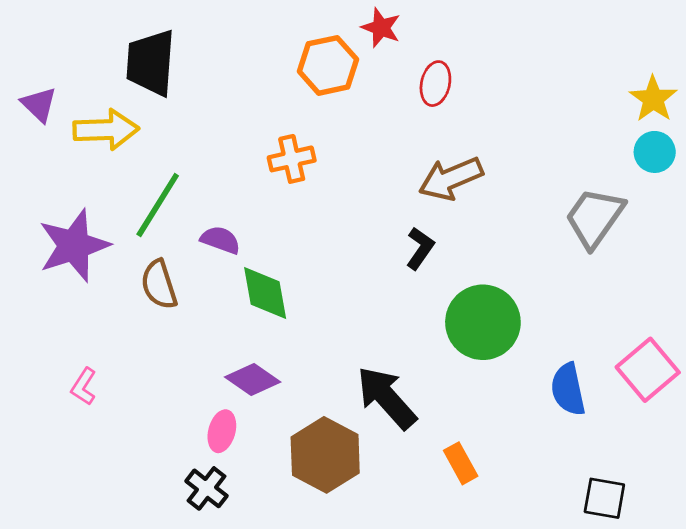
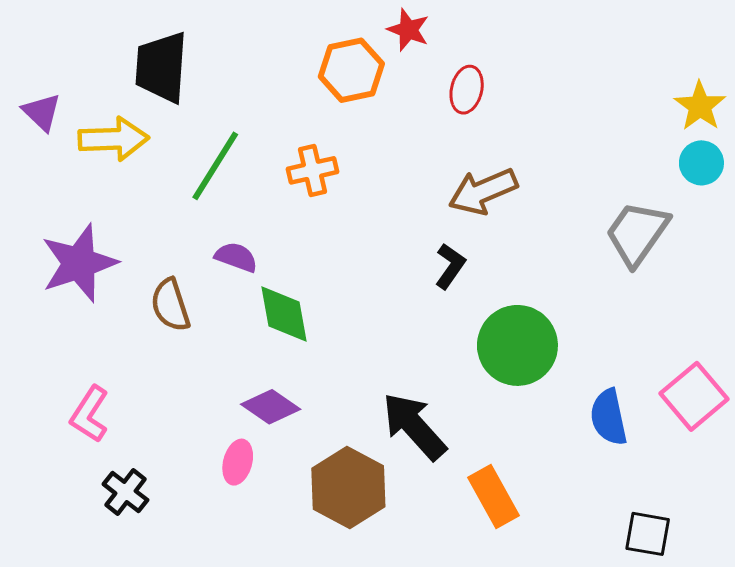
green line: (158, 205) -> (215, 166), moved
pink L-shape: (84, 387) -> (90, 414), size x1.4
orange rectangle: (461, 463) -> (494, 497), size x1.4
black cross: (207, 488) -> (125, 492), moved

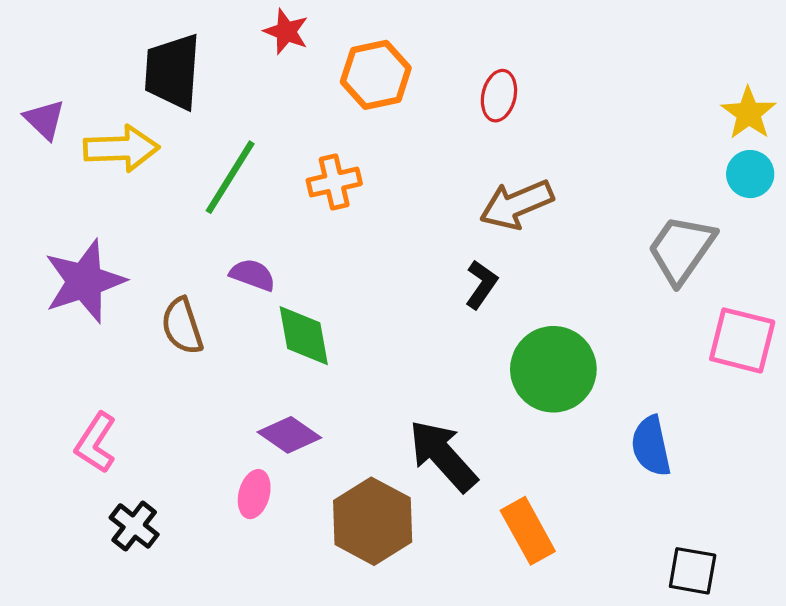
red star: (408, 30) -> (286, 32), moved
pink square: (694, 396) -> (742, 340), moved, turned -36

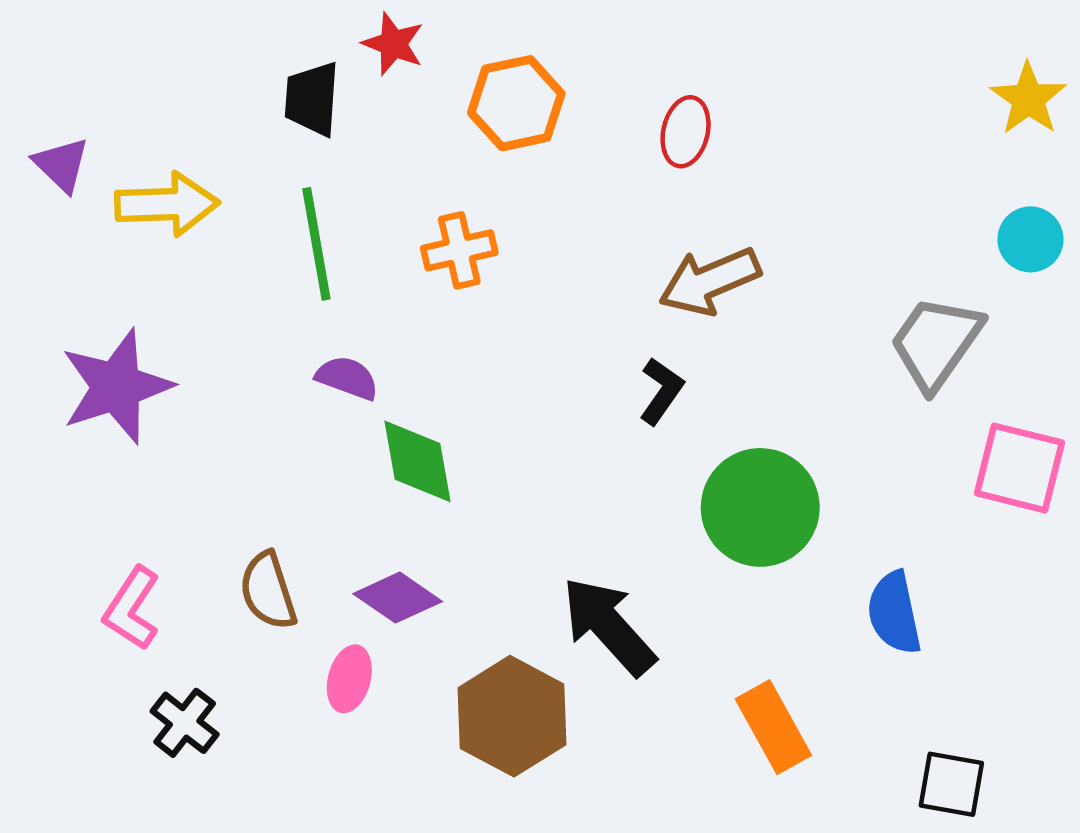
black trapezoid: (173, 72) -> (312, 99), moved, size x0.7
yellow star: (749, 113) -> (1028, 99), moved
green line: (230, 177) -> (316, 244), turned -42
brown semicircle: (182, 326) -> (268, 591), moved
orange rectangle: (528, 531) -> (773, 727), moved

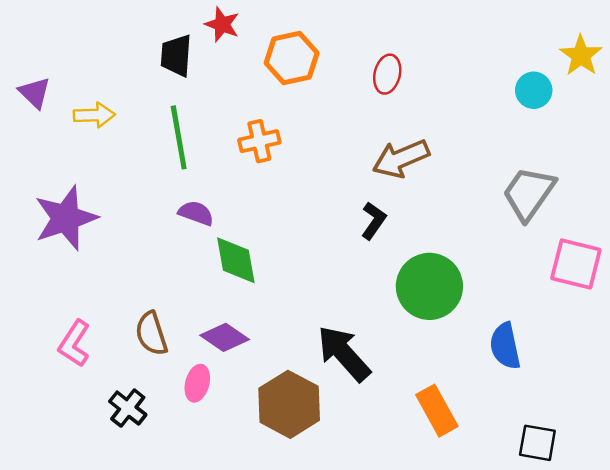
yellow arrow: (167, 204) -> (94, 115), size x0.7
cyan circle: (1030, 239) -> (534, 90), moved
black cross: (185, 723) -> (128, 408), moved

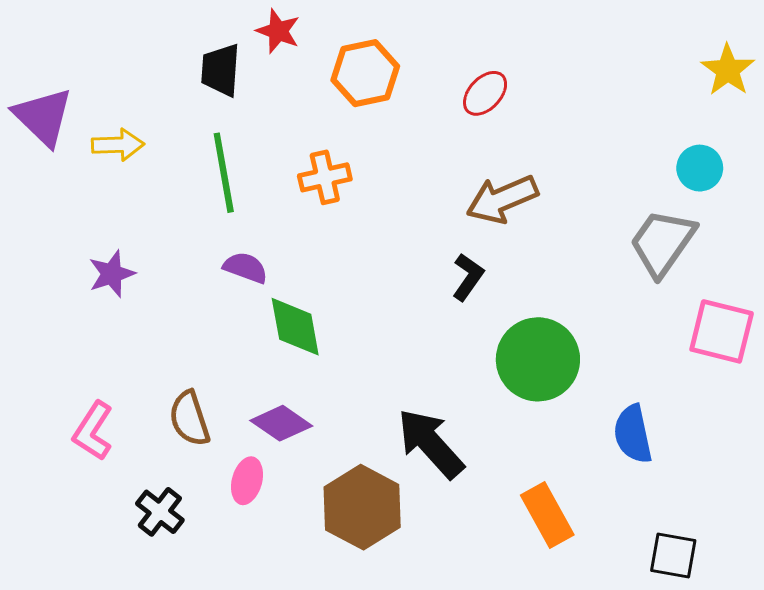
red ellipse: (387, 74) -> (485, 93), turned 30
cyan circle: (534, 90) -> (700, 168), moved
purple triangle: (35, 93) -> (43, 117), size x1.5
purple star: (66, 218) -> (112, 274), moved, size x0.6

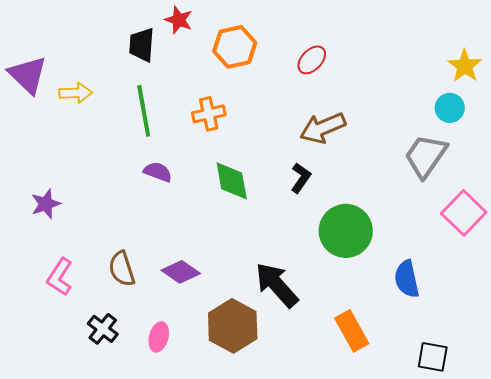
yellow star: (728, 70) -> (465, 66), moved
purple star: (112, 274) -> (46, 204), moved
green diamond: (295, 327) -> (232, 181), moved
pink square: (722, 331) -> (464, 213), turned 30
pink ellipse: (247, 481) -> (159, 337), moved

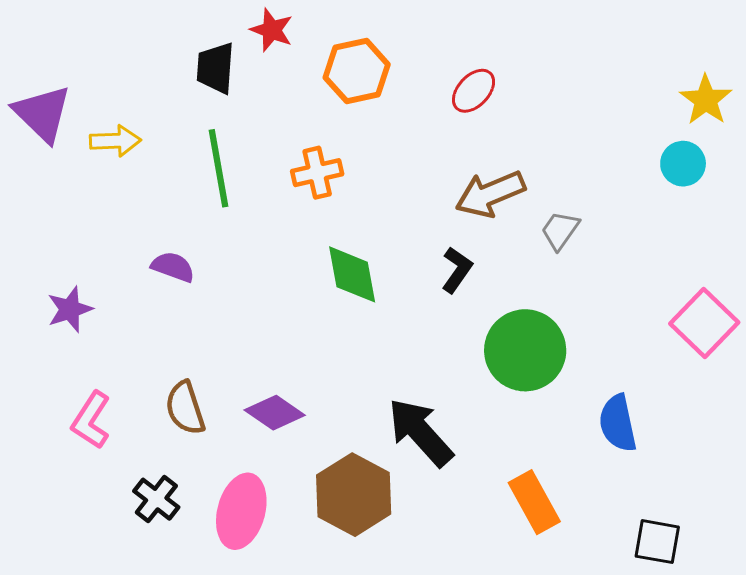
gray trapezoid: (426, 156) -> (560, 230), moved, size x0.6
purple semicircle: (158, 172) -> (173, 267), moved
pink ellipse: (159, 337) -> (241, 511), size x1.6

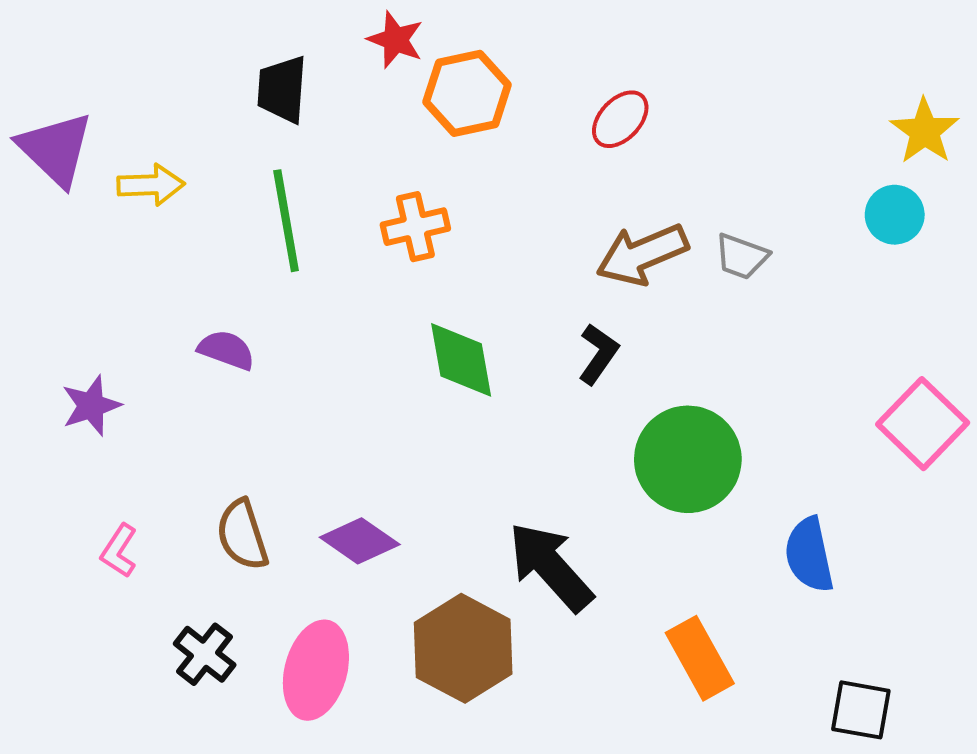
red star: (272, 30) -> (395, 40), moved
gray trapezoid: (560, 230) -> (742, 256), moved, turned -105
pink L-shape: (91, 420) -> (119, 551), size x0.7

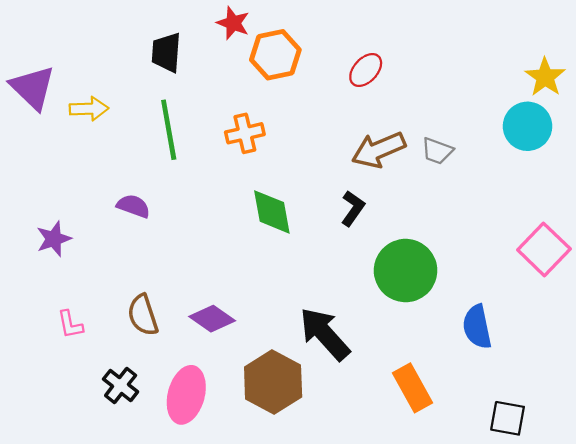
cyan circle: (895, 215) -> (528, 126), size x1.4
pink L-shape: (119, 551) -> (70, 324), turned -44

